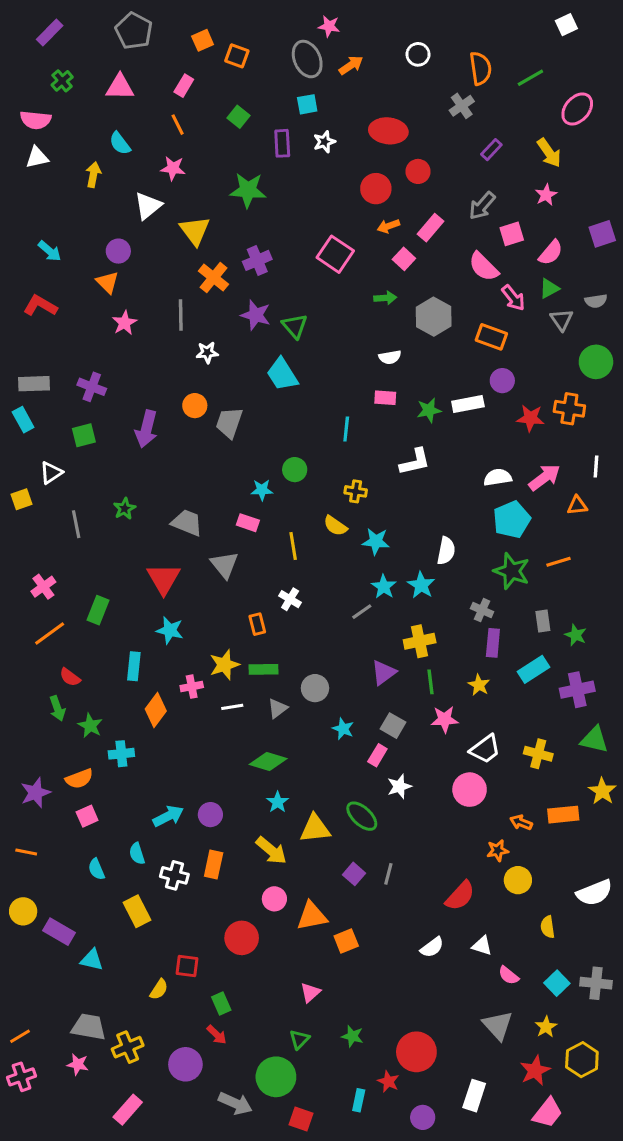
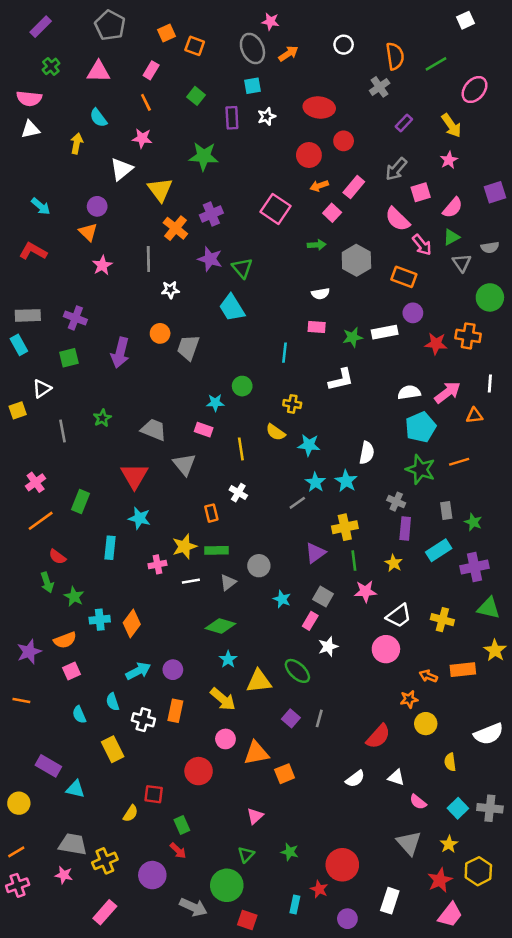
orange diamond: (156, 710) -> (132, 623), moved
yellow circle: (23, 911) -> (19, 803), moved

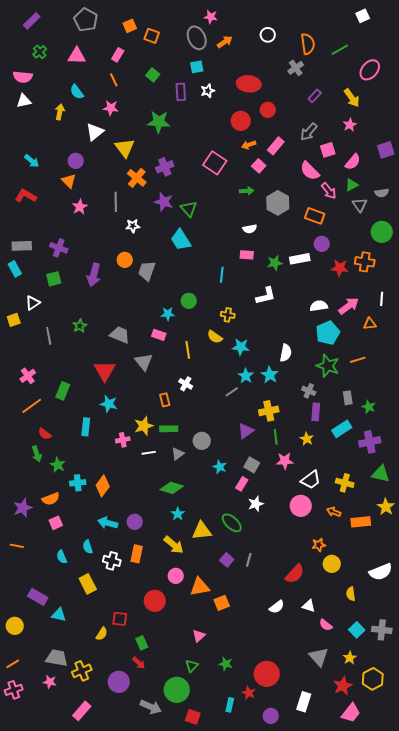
cyan arrow: (138, 671) -> (108, 523), turned -138
orange arrow: (428, 676) -> (334, 512), moved

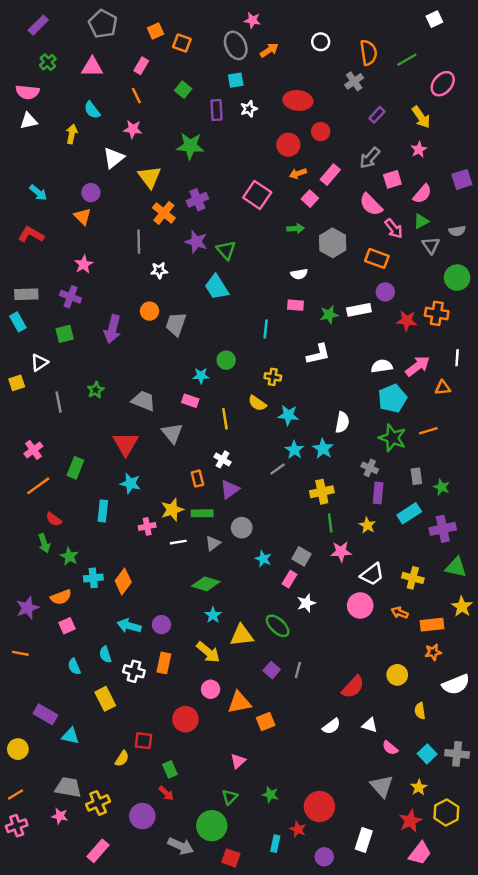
pink star: (80, 207) -> (84, 264), moved
purple triangle: (246, 431) -> (230, 489), moved
orange star: (319, 545) -> (433, 652), moved

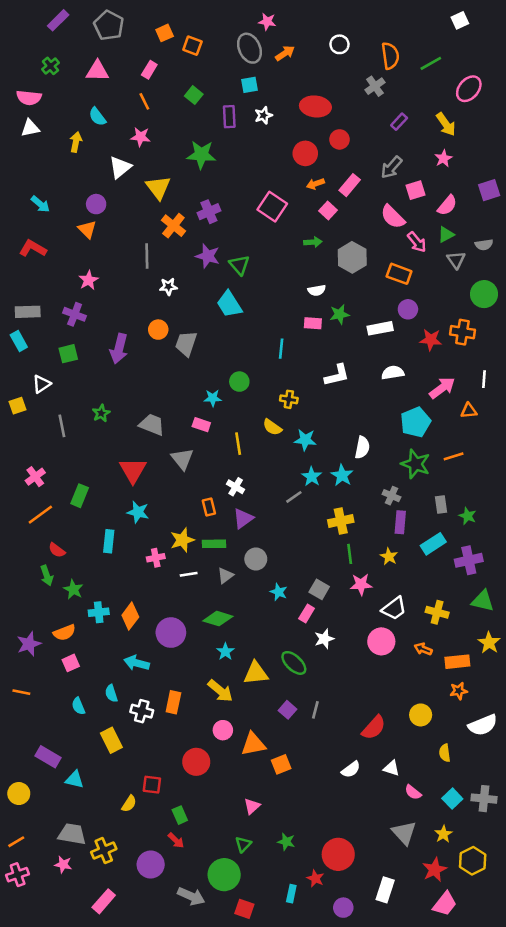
purple rectangle: (38, 25) -> (58, 20), moved
green star: (329, 315) -> (339, 314), moved
white semicircle: (382, 366) -> (393, 373), moved
purple circle: (161, 625) -> (171, 633), moved, size x1.5

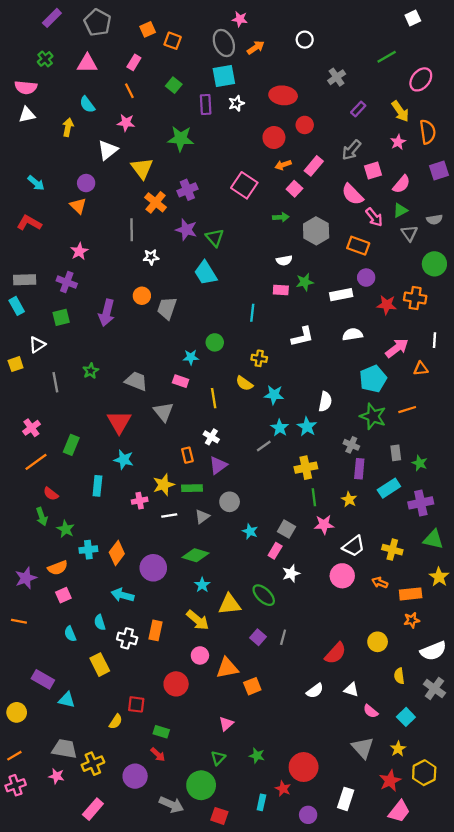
orange semicircle: (390, 56) -> (428, 132), moved
cyan square: (249, 85) -> (224, 76), size x1.5
gray cross: (484, 799) -> (434, 688), moved, turned 30
green rectangle: (180, 815) -> (161, 732), turned -49

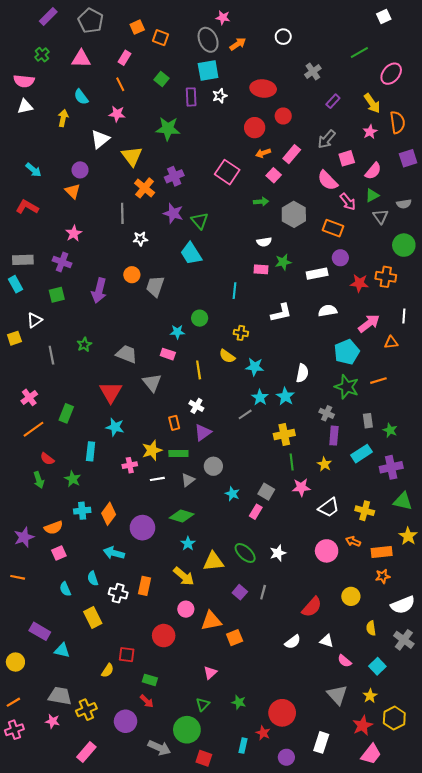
green star: (66, 529) -> (73, 479), moved
white star: (291, 573) -> (278, 553), moved
pink circle: (342, 576) -> (327, 551), moved

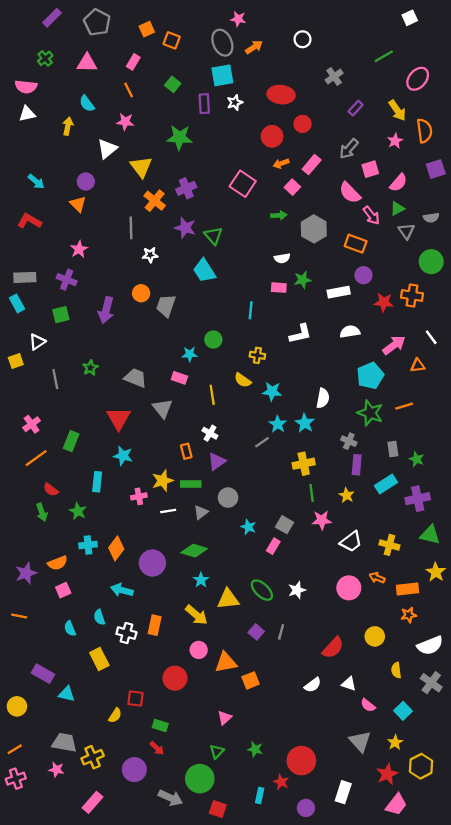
white line: (404, 316) -> (431, 337), turned -40

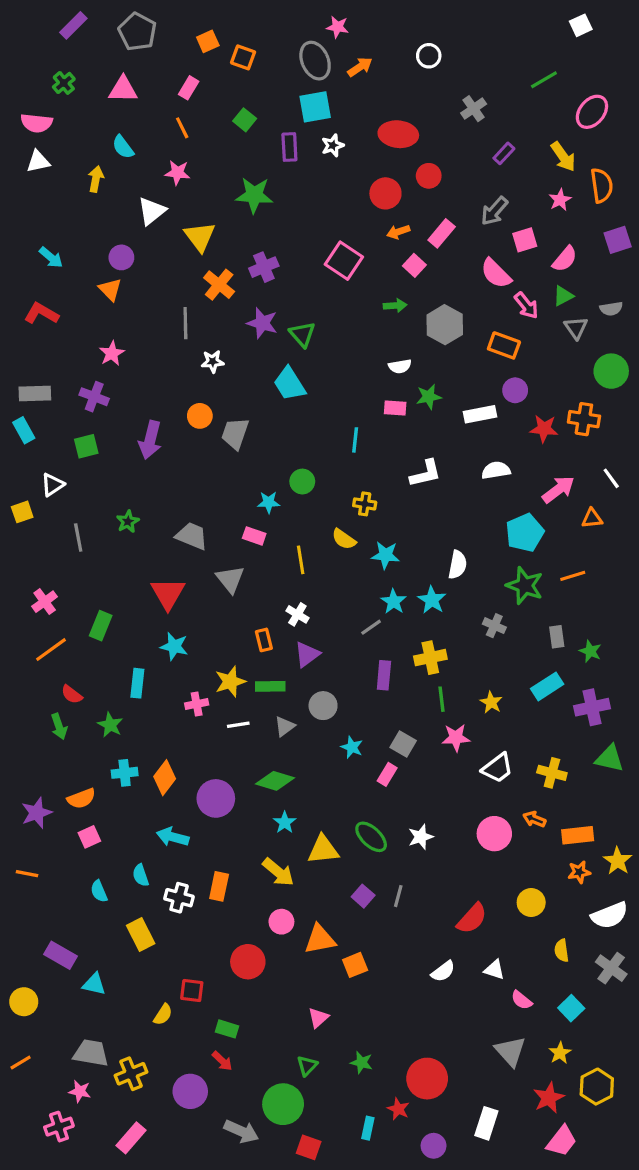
purple rectangle: (357, 465) -> (384, 675), moved
yellow star: (436, 572) -> (618, 861), moved
pink cross: (16, 779) -> (59, 1127), moved

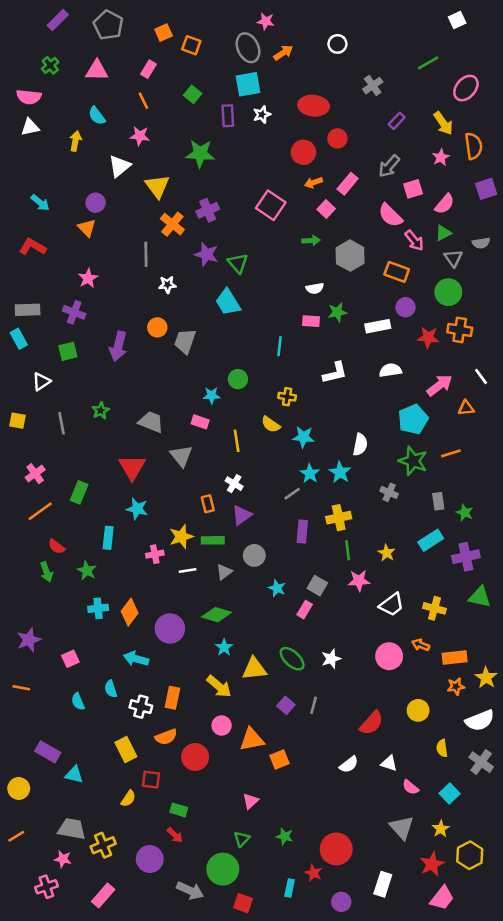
green circle: (611, 371) -> (448, 292), moved
yellow square: (22, 512) -> (17, 421), moved, turned 30
orange semicircle: (81, 798) -> (166, 737), moved
yellow rectangle: (141, 934) -> (126, 749), moved

